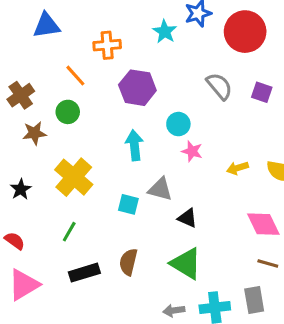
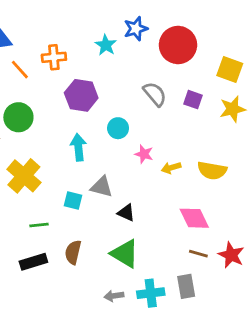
orange line: (75, 76) -> (20, 70), moved
green circle: (68, 112) -> (18, 117), size x1.4
pink star: (192, 151) -> (144, 154), moved
green line: (69, 232) -> (39, 225), moved, turned 54

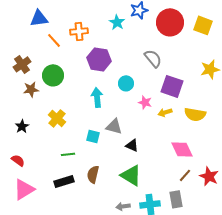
yellow square: (230, 70) -> (203, 25), moved
purple square: (193, 100) -> (172, 86), moved, size x1.6
yellow cross: (24, 176) -> (57, 118), size x0.7
brown line: (198, 254) -> (185, 175), turned -64

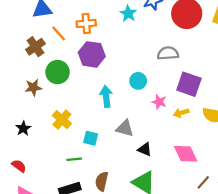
gray semicircle: (153, 58) -> (168, 53), turned -54
purple hexagon: (99, 59) -> (92, 54), moved
brown cross: (22, 64) -> (35, 47), moved
cyan square: (93, 136) -> (91, 138), moved
pink diamond: (182, 149) -> (186, 154), moved

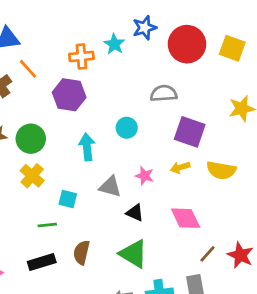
orange cross: (86, 23) -> (81, 56), moved
green circle: (58, 72) -> (31, 139), moved
pink star: (159, 102) -> (144, 176), moved

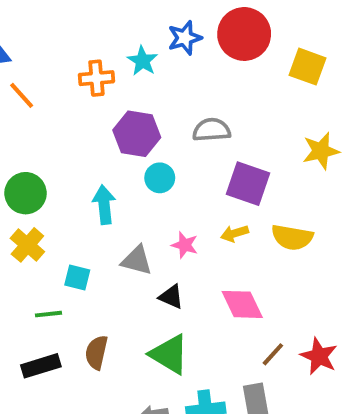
red circle: (187, 44) -> (244, 34), moved
purple hexagon: (69, 95) -> (137, 134), moved

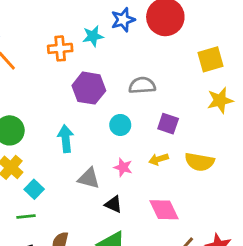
cyan star: (142, 61) -> (93, 36), turned 30
yellow square: (307, 67) -> (210, 59), moved, turned -36
cyan circle: (160, 178) -> (120, 125), moved
purple square: (248, 184) -> (168, 124), size x0.7
cyan square: (77, 278) -> (34, 189), moved, turned 30

